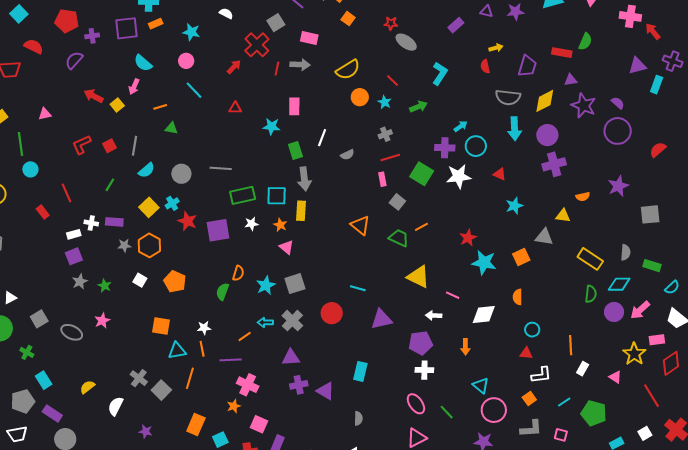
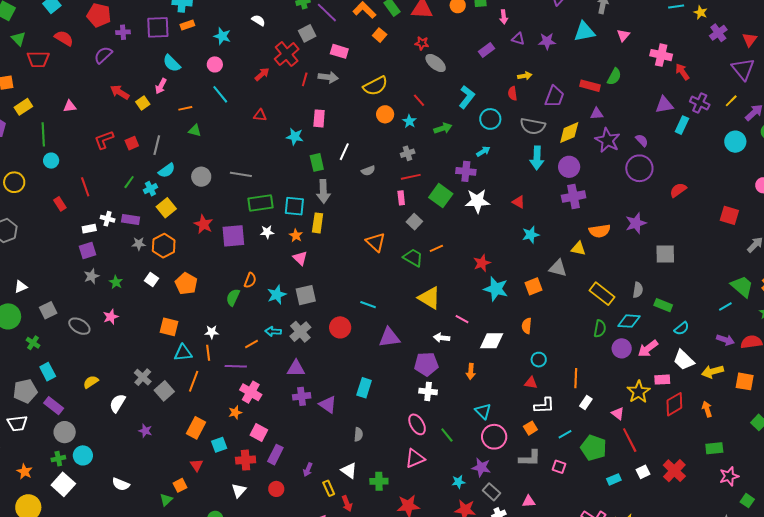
cyan circle: (476, 146) -> (490, 119), moved
orange semicircle: (583, 197) -> (600, 231), size x1.5
cyan cross: (172, 203) -> (150, 189), moved
red line: (652, 396) -> (630, 440), moved

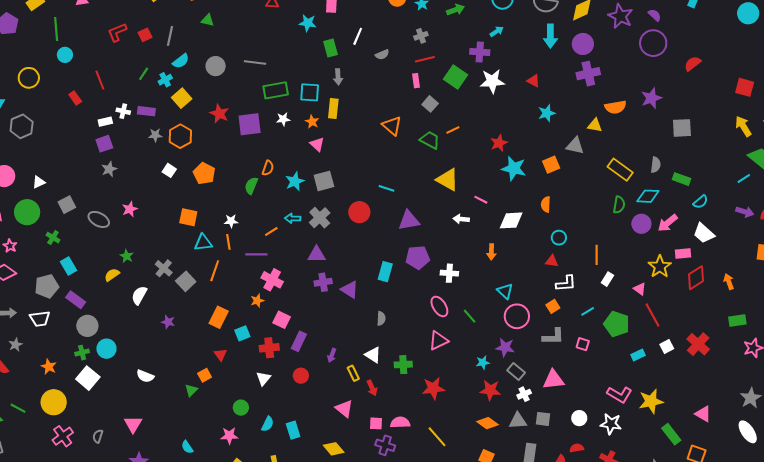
gray arrow: (323, 191) -> (338, 77), size x0.7
green star: (116, 282) -> (127, 256), moved
purple pentagon: (426, 364) -> (418, 257), moved
yellow arrow: (713, 372) -> (743, 126), moved, turned 75
pink triangle: (529, 501) -> (553, 380), size x1.6

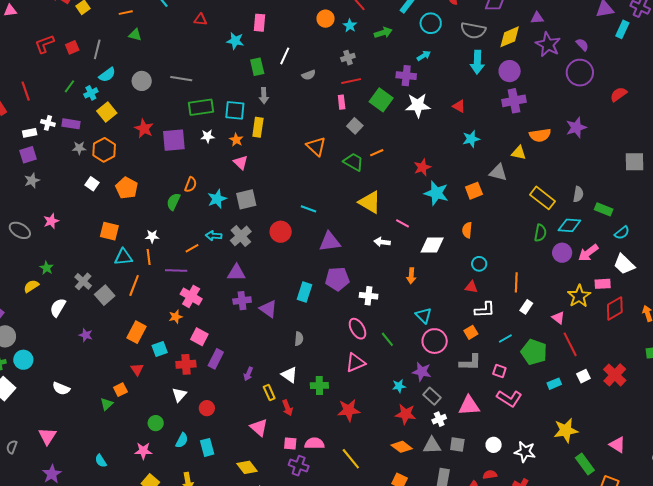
gray square: (682, 128) -> (635, 162), moved
red circle: (301, 376) -> (207, 408), moved
pink L-shape: (619, 395) -> (509, 398), moved

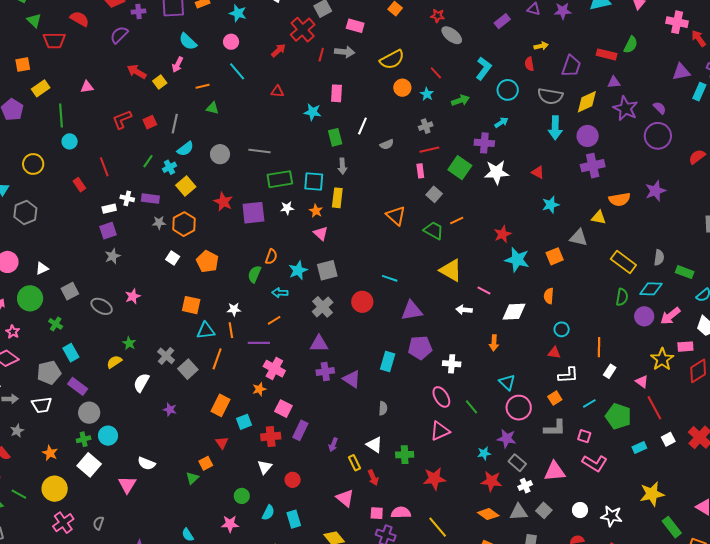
cyan arrow: (214, 236) -> (280, 293), moved
pink triangle: (47, 436) -> (127, 485), moved
gray square: (457, 444) -> (544, 510), turned 35

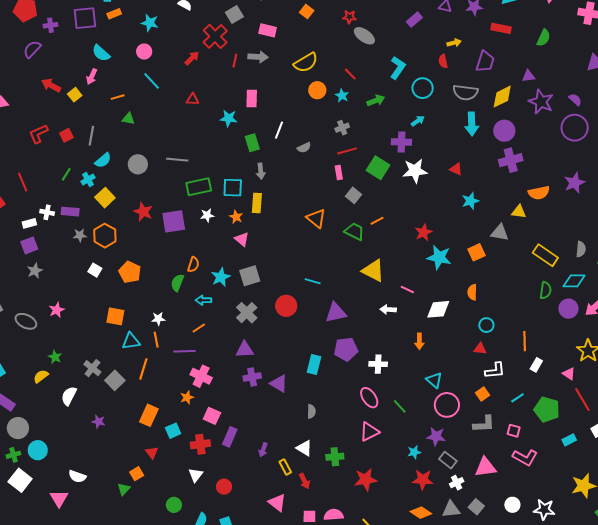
red rectangle: (607, 54) -> (501, 28), moved

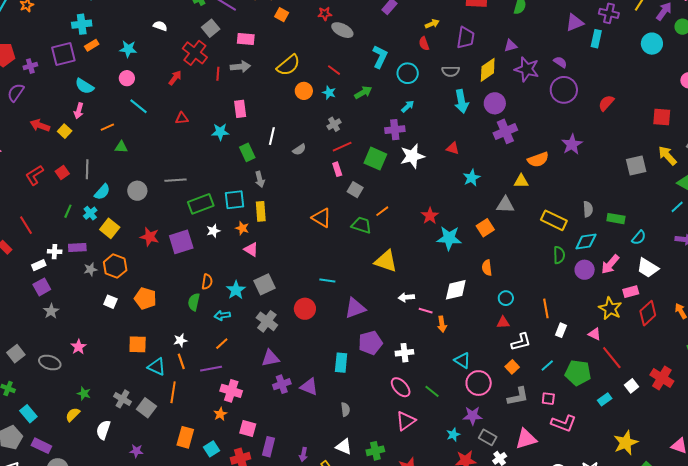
gray semicircle: (465, 92) -> (451, 71), size x0.7
pink line: (407, 290) -> (426, 311), moved
cyan triangle: (131, 341) -> (157, 367), turned 42

